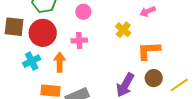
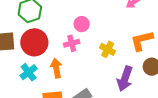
pink circle: (83, 12) -> (82, 24), moved
yellow cross: (123, 30) -> (108, 49), moved

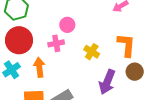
orange L-shape: (142, 41) -> (126, 45), turned 105

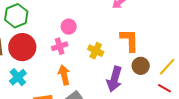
orange arrow: (39, 67) -> (64, 75), moved

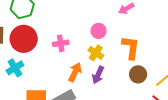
pink circle: (69, 27) -> (99, 31), moved
orange arrow: (64, 75) -> (75, 72), moved, turned 30
purple arrow: (114, 79) -> (98, 75), moved, size x0.7

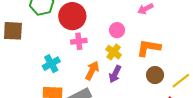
red circle: (24, 39) -> (72, 16), moved
orange L-shape: (131, 47) -> (149, 48), turned -90
cyan cross: (15, 68) -> (51, 64), moved

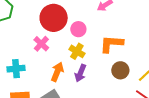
red circle: (72, 16) -> (54, 18), moved
pink cross: (79, 41) -> (41, 44), turned -35
cyan cross: (51, 64) -> (16, 69), turned 30

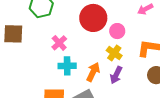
pink cross: (41, 44) -> (59, 43), moved
cyan cross: (16, 69) -> (67, 66), moved

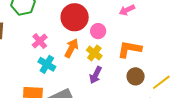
cyan cross: (67, 66) -> (47, 64), turned 30
orange arrow: (93, 72) -> (71, 48), moved

